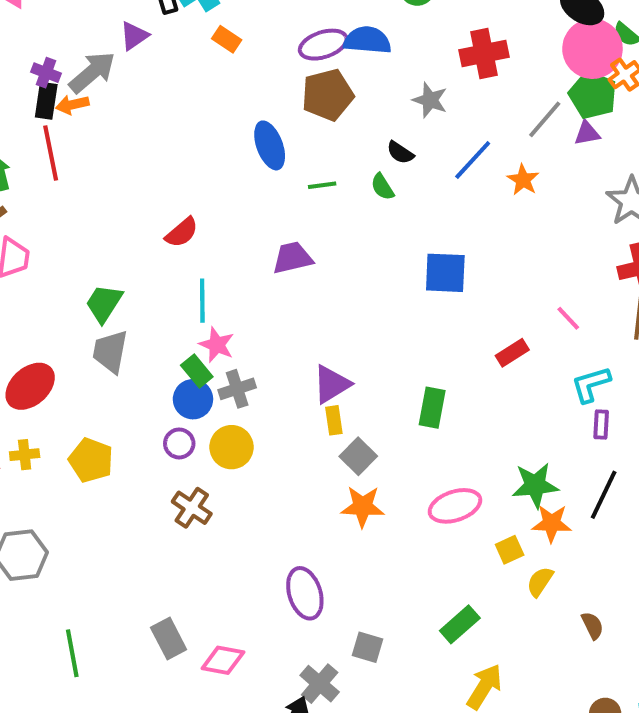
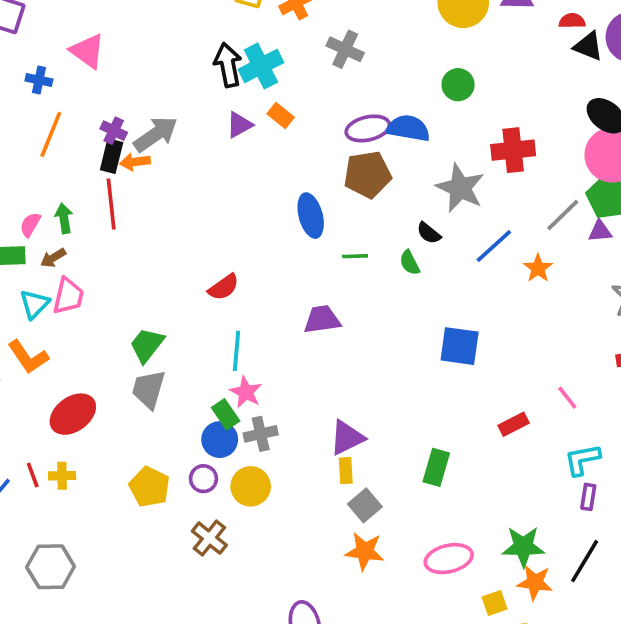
purple triangle: (134, 36) -> (239, 125), moved
gray star: (430, 100) -> (460, 188), size x1.5
yellow pentagon: (91, 460) -> (149, 487), moved

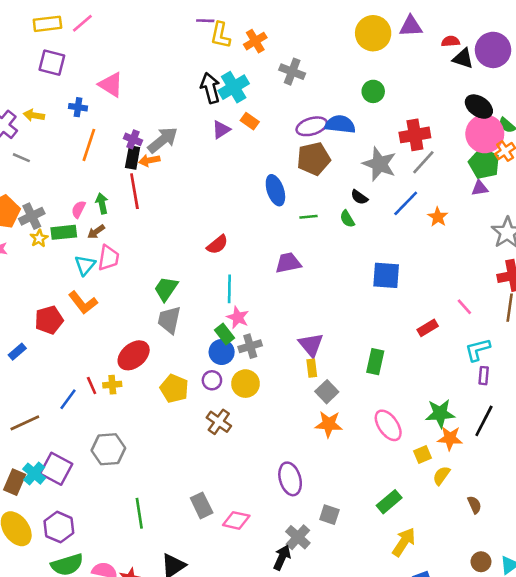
gray line: (563, 215) -> (423, 162), moved
red ellipse: (73, 414) -> (134, 355), moved
purple triangle: (347, 438) -> (311, 345), turned -40
pink ellipse: (449, 559) -> (388, 425), turned 72

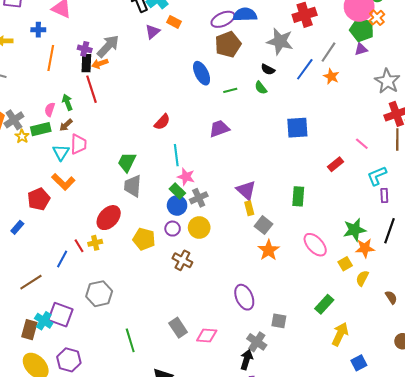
gray line: (423, 162) -> (328, 52), moved
orange star: (329, 424) -> (269, 250), turned -30

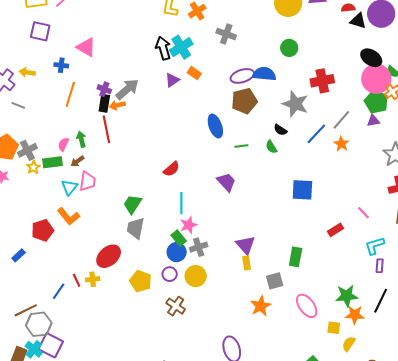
purple trapezoid: (219, 129) -> (226, 182), turned 60
pink star: (186, 177) -> (189, 225), turned 30
gray square: (264, 225) -> (275, 281), moved, turned 30
yellow square: (345, 264) -> (334, 328), turned 32
gray hexagon: (99, 294) -> (39, 324), moved

